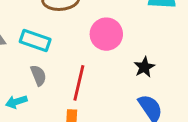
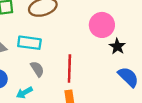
pink circle: (106, 34) -> (102, 25), moved

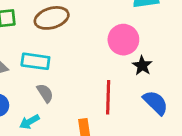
red line: (69, 69) -> (108, 97), moved

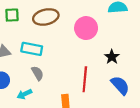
pink circle: (123, 40) -> (86, 28), moved

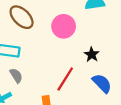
brown ellipse: (46, 17) -> (22, 17), turned 60
red line: (85, 79) -> (65, 79), turned 30

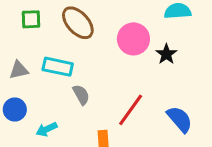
black star: (92, 55) -> (166, 54), moved
gray semicircle: (16, 75) -> (81, 95), moved

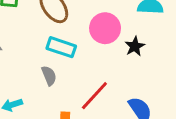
cyan rectangle: (58, 67) -> (61, 47), moved

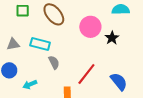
cyan rectangle: (61, 47) -> (40, 44), moved

